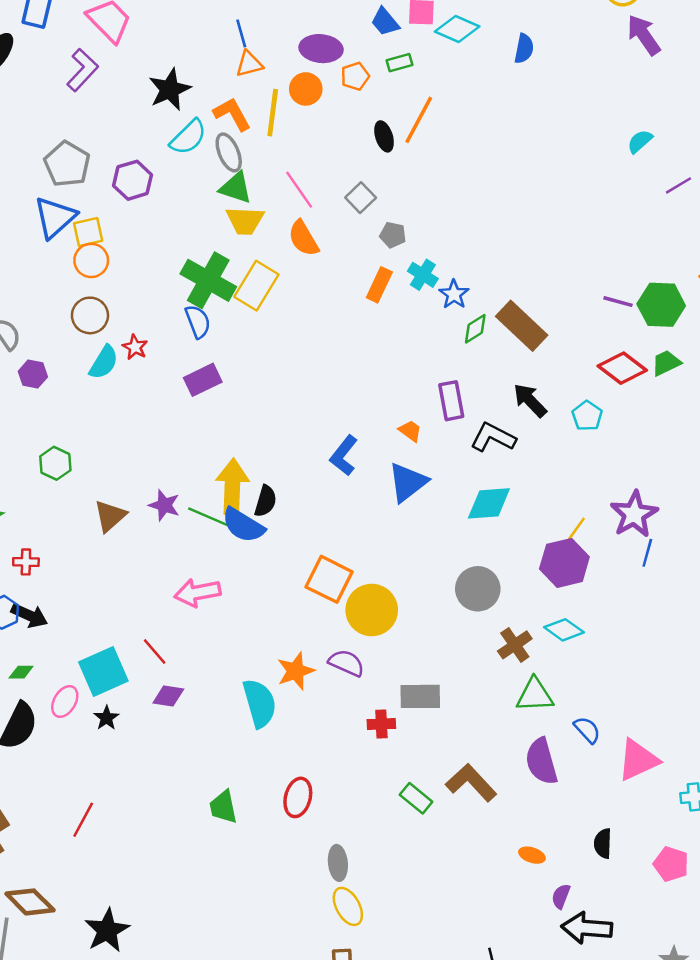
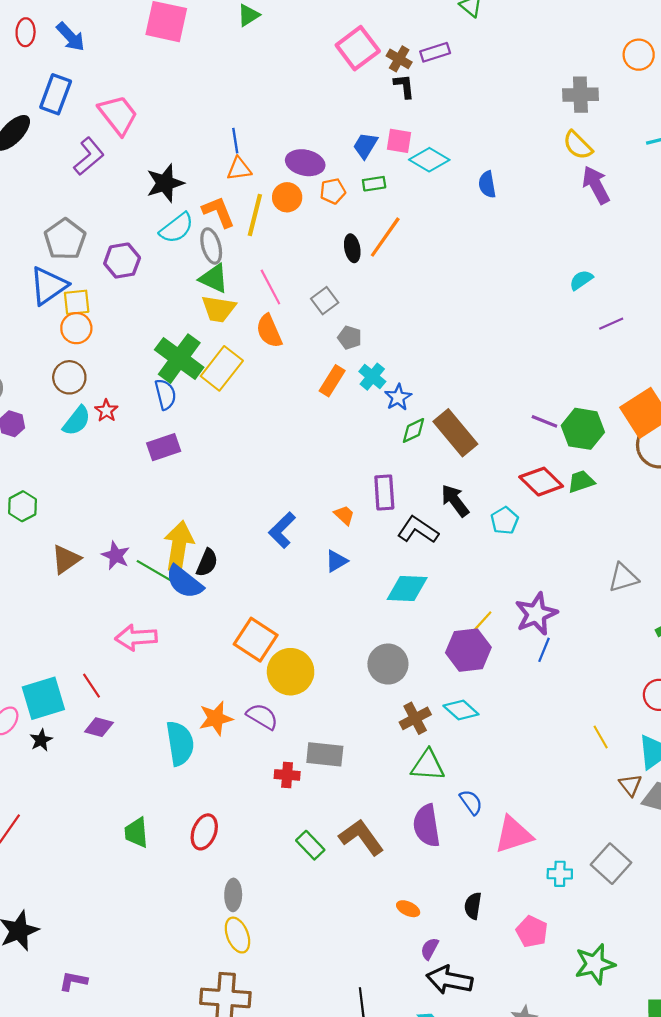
blue trapezoid: (385, 22) -> (365, 145), turned 64
blue semicircle: (524, 49) -> (487, 184), turned 152
blue triangle: (408, 482) -> (336, 561), size x0.6

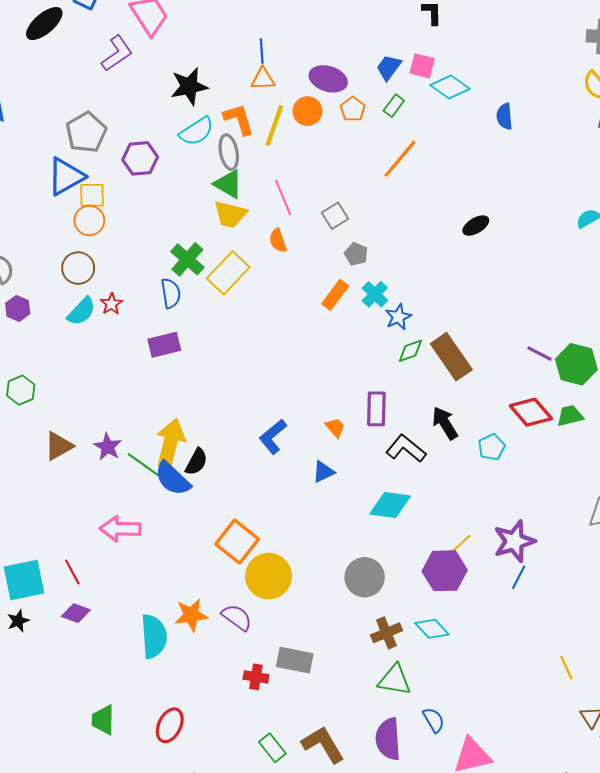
green rectangle: (374, 184) -> (394, 106), turned -50
orange pentagon: (333, 191) -> (353, 109), turned -30
black ellipse: (352, 248) -> (476, 226), moved, turned 65
orange semicircle: (269, 331) -> (278, 241), size x0.7
green cross: (179, 359) -> (187, 259), size x0.7

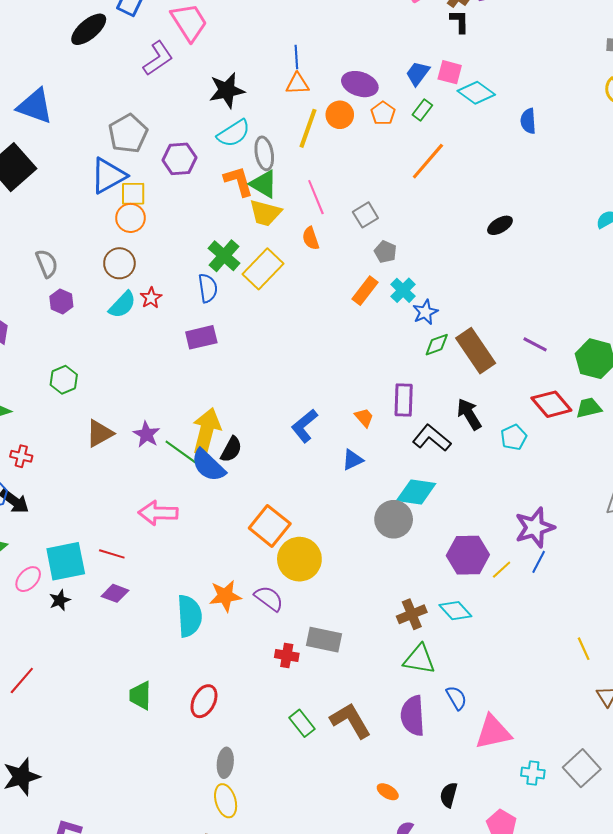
orange L-shape: (239, 119) -> (238, 181), moved
purple line: (539, 354) -> (535, 344), moved
yellow line: (462, 543) -> (502, 570), moved
red line: (72, 572) -> (112, 554), turned -45
gray circle: (365, 577) -> (394, 519), moved

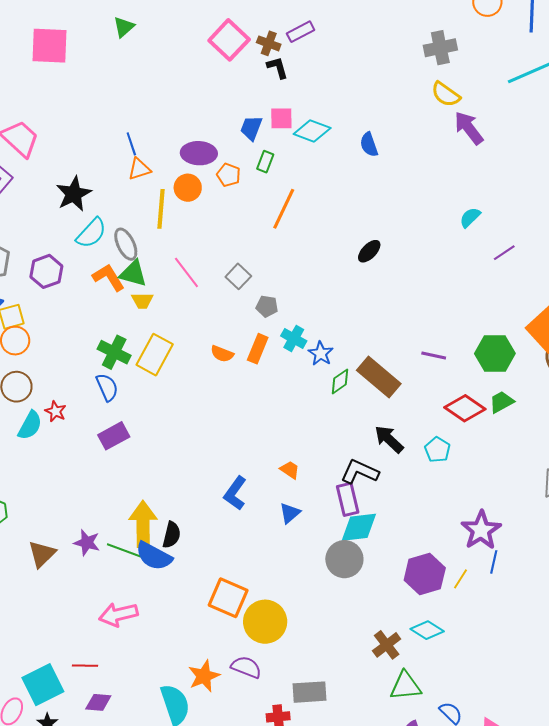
yellow trapezoid: (265, 213) -> (142, 301), size x0.7
orange semicircle: (311, 238) -> (222, 354), moved, turned -35
purple rectangle: (404, 400) -> (348, 499), moved

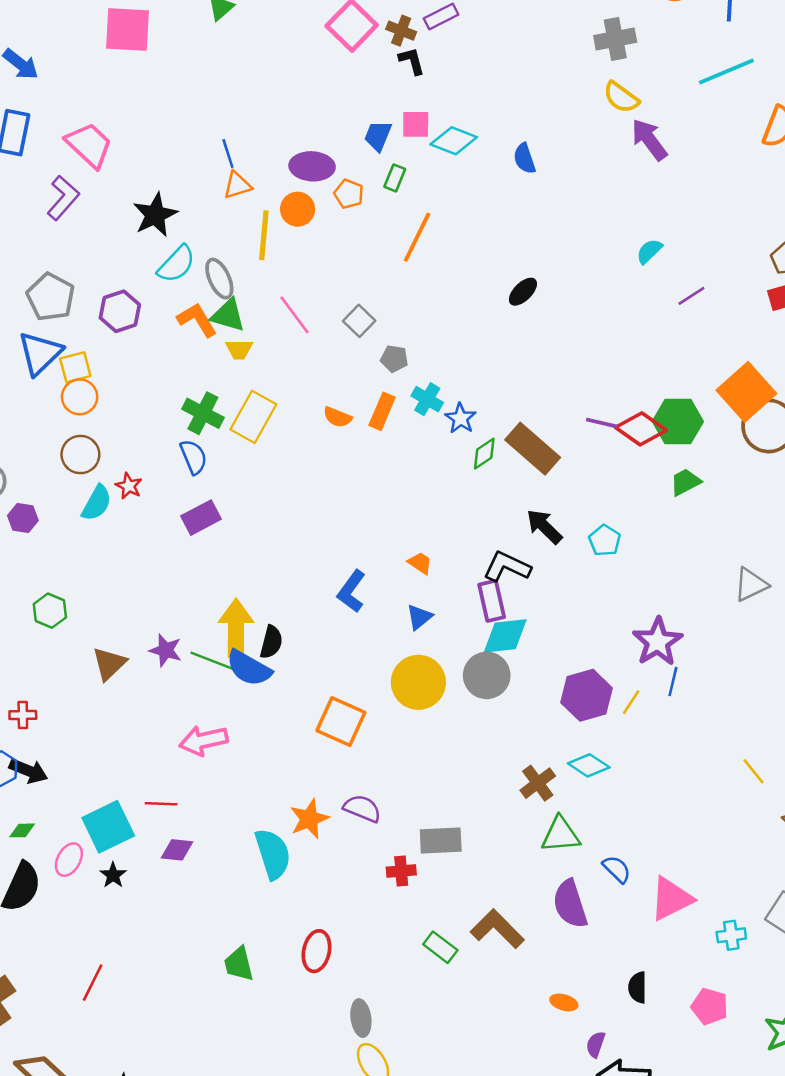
red diamond: (465, 408) -> (641, 429), moved
yellow circle: (265, 622) -> (418, 682), moved

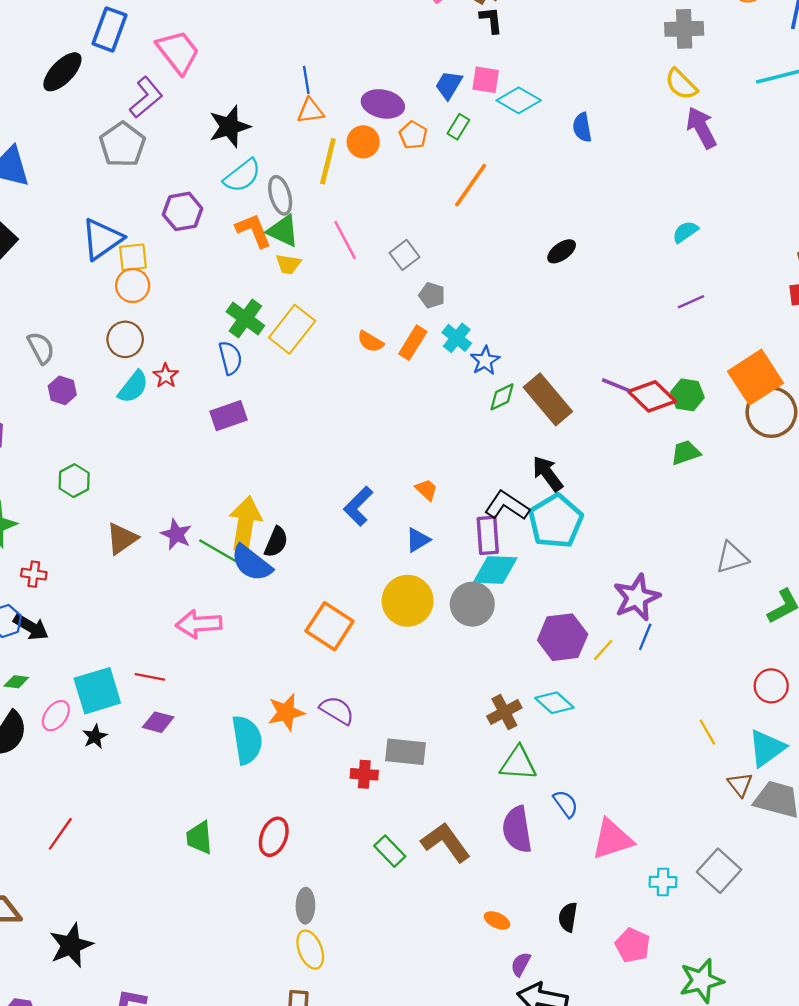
purple line: (691, 296) -> (691, 302), moved
gray pentagon: (51, 297) -> (122, 145), moved
green hexagon: (678, 421) -> (687, 395), size x0.7
cyan pentagon: (605, 540) -> (556, 521), moved, size x1.8

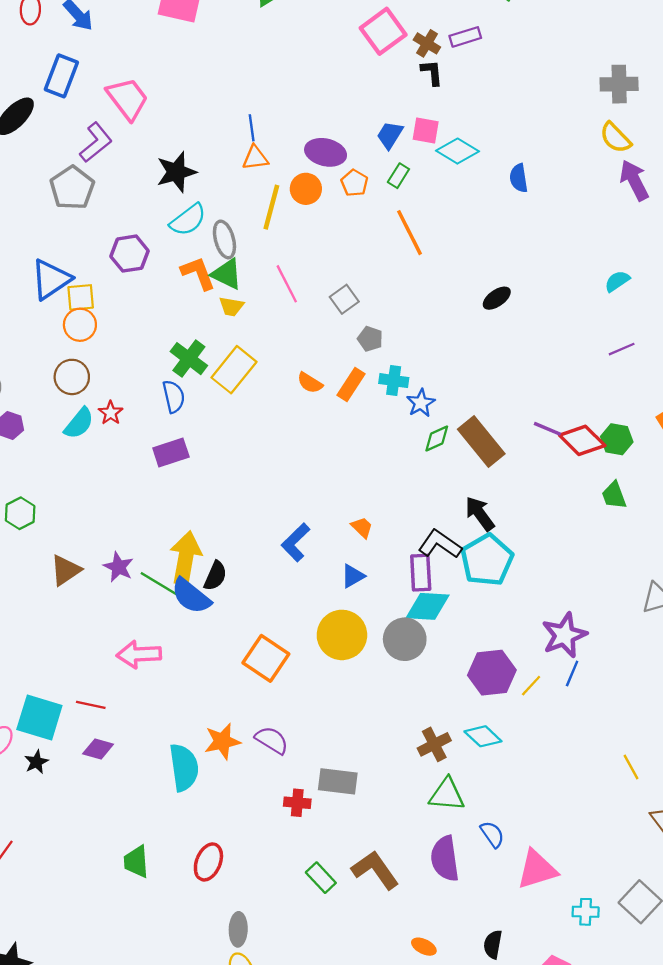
orange line: (471, 185) -> (410, 233), turned -63
cyan cross: (457, 338) -> (394, 381), turned -32
green trapezoid: (686, 453) -> (614, 495), turned -92
cyan square: (97, 691) -> (39, 717), turned 33

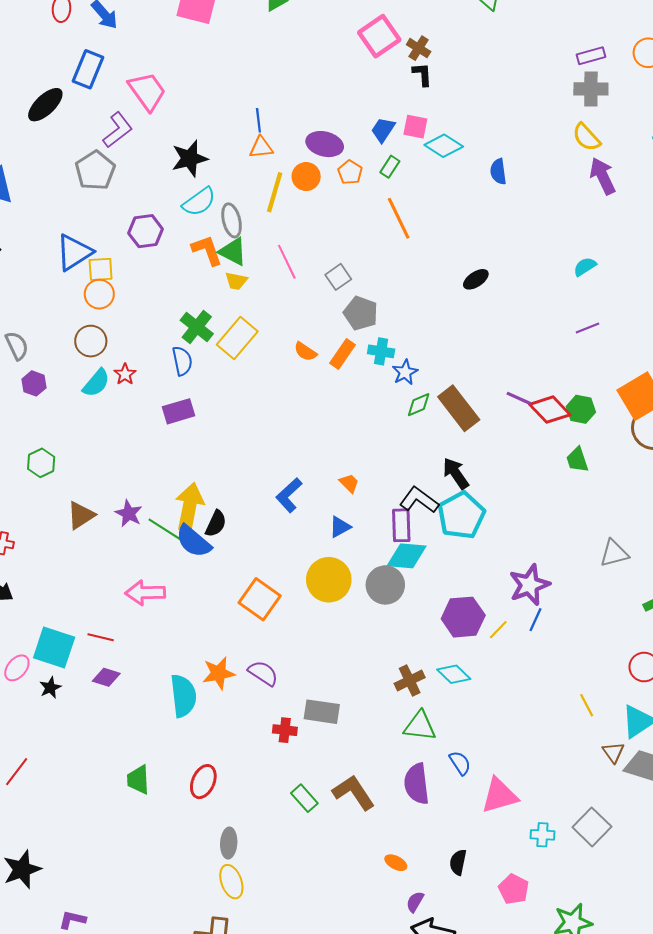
purple rectangle: (465, 37) -> (591, 56), moved
gray pentagon: (370, 339) -> (361, 313), size x1.5

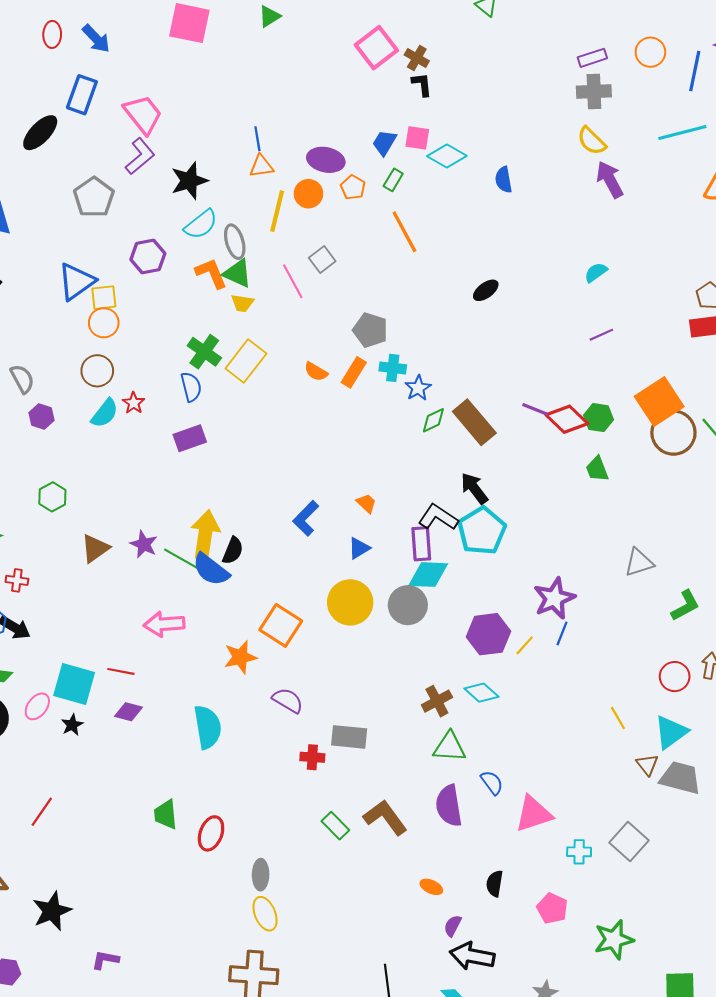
purple L-shape: (118, 130) -> (140, 156), moved
gray square: (338, 277) -> (322, 259), moved
orange star: (219, 673) -> (240, 657), moved
red ellipse: (203, 782) -> (211, 833), moved

